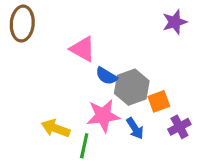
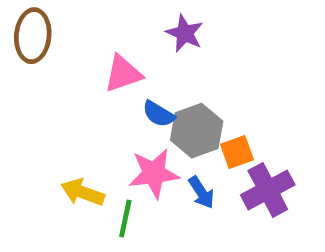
purple star: (175, 22) -> (185, 33), moved, turned -30
pink triangle: (83, 49) -> (123, 74), turned -48
purple cross: (179, 127) -> (268, 190), size x1.5

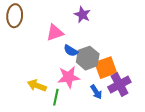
orange square: (237, 152) -> (106, 68), size x1.5
blue arrow: (201, 192) -> (96, 92), moved

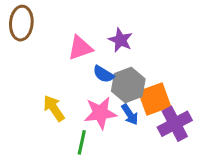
purple star: (82, 15) -> (121, 40), moved
yellow arrow: (37, 86) -> (54, 108), moved, turned 36
blue arrow: (96, 92) -> (130, 114), moved

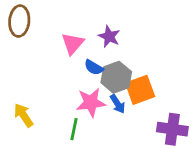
pink triangle: (80, 48) -> (73, 44), turned -30
yellow arrow: (54, 108) -> (23, 115), moved
purple cross: (175, 124) -> (172, 129), moved, turned 36

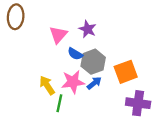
orange square: (140, 90) -> (126, 72), moved
blue arrow: (118, 104) -> (94, 83), turned -96
yellow arrow: (23, 115) -> (47, 85), moved

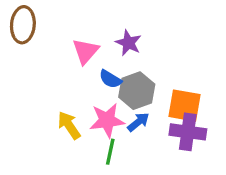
orange square: (126, 72) -> (185, 106), turned 30
green line: (59, 103) -> (110, 152), moved
purple cross: (138, 103) -> (188, 132), moved

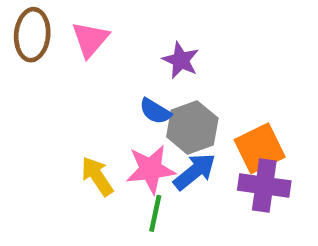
pink triangle: (86, 51) -> (90, 39), moved
orange square: (185, 106) -> (260, 148), turned -36
blue arrow: (138, 122) -> (195, 172), size x1.4

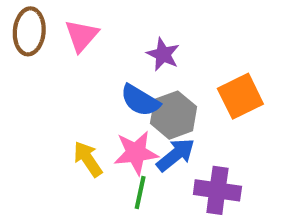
blue semicircle: (155, 111) -> (140, 100), size x1.4
orange square: (260, 148) -> (240, 96), moved
purple cross: (264, 186) -> (217, 190), moved

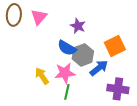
blue arrow: (176, 155) -> (99, 68), moved
purple cross: (217, 190) -> (118, 89), moved

